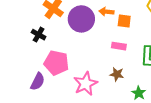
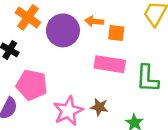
pink rectangle: (119, 46) -> (110, 64), size x1.6
brown star: (117, 74) -> (99, 107), moved

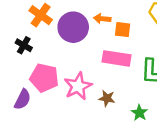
pink star: (68, 111) -> (78, 86), moved

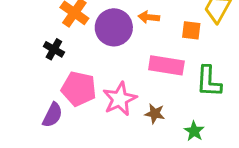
orange square: (123, 30) -> (191, 30), moved

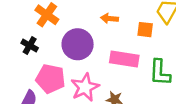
purple circle: (114, 27) -> (78, 44), moved

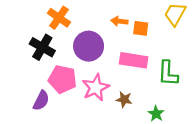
orange square: (145, 30) -> (141, 28), moved
black cross: (30, 45) -> (42, 47), size x1.5

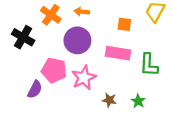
orange arrow: (119, 21) -> (82, 12), moved
black cross: (42, 47) -> (23, 37), moved
brown star: (124, 99) -> (109, 100), moved

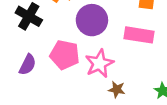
purple semicircle: (35, 89) -> (28, 65), moved
brown star: (109, 100) -> (117, 89), moved

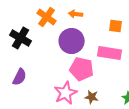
pink pentagon: (65, 55) -> (82, 69), moved
pink star: (99, 63) -> (66, 93), moved

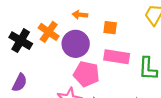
orange cross: (47, 17) -> (49, 32), moved
orange square: (116, 26) -> (110, 28), moved

